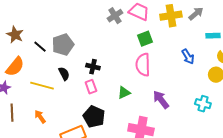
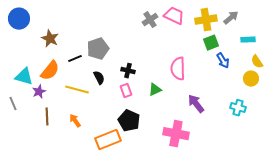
green square: (145, 39) -> (211, 43), moved
black line: (40, 47) -> (75, 59), moved, turned -64
green triangle: (124, 93) -> (155, 90), moved

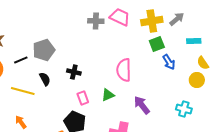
gray cross: (150, 20) -> (96, 21), turned 35
green triangle: (155, 90) -> (108, 95), moved
pink rectangle: (126, 91) -> (83, 98), moved

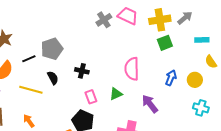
gray cross: (96, 21) -> (104, 20), turned -35
blue arrow: (169, 62) -> (171, 78), moved, turned -126
yellow circle: (197, 80) -> (195, 80), moved
cyan cross: (184, 109) -> (201, 108), moved

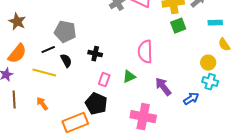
gray pentagon: (52, 49) -> (65, 32), turned 30
black line: (29, 59) -> (48, 50), moved
blue arrow: (171, 78) -> (191, 99), moved, turned 35
pink rectangle: (91, 97) -> (104, 80), turned 40
cyan cross: (201, 108) -> (210, 82), moved

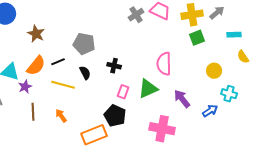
black line: (48, 50) -> (58, 62), moved
yellow circle: (208, 63) -> (214, 71), moved
green triangle: (129, 77) -> (148, 89), size x1.5

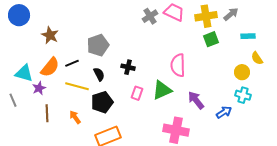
gray pentagon: (84, 44) -> (98, 45), turned -30
yellow circle: (214, 71) -> (242, 72), moved
black pentagon: (115, 116) -> (102, 102), moved, turned 30

